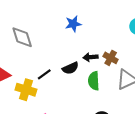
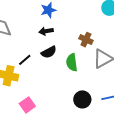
black arrow: (90, 57) -> (46, 31), moved

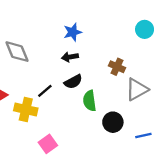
green semicircle: (72, 62) -> (90, 101), moved
black circle: (82, 99) -> (113, 122), moved

